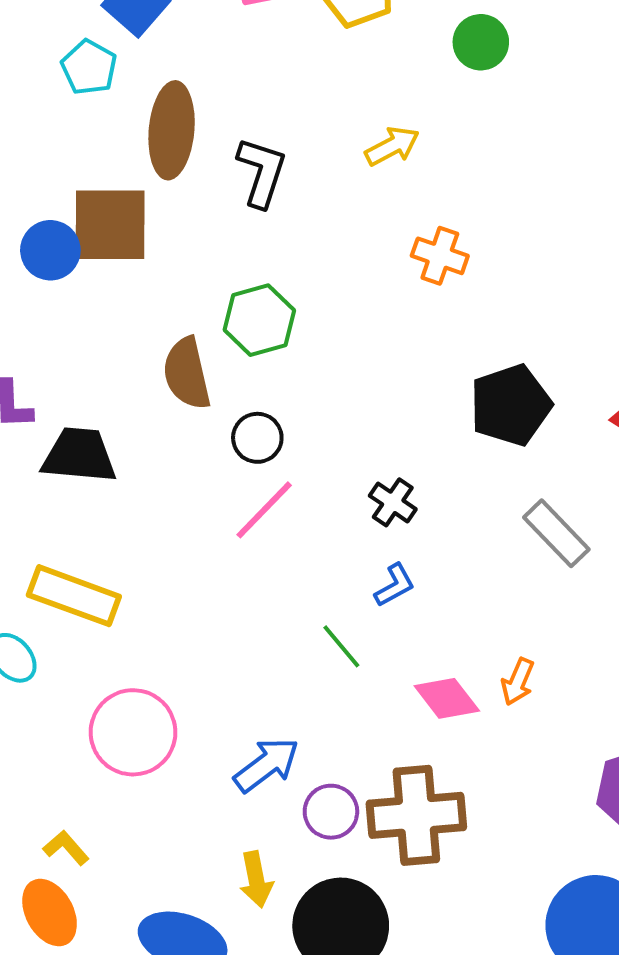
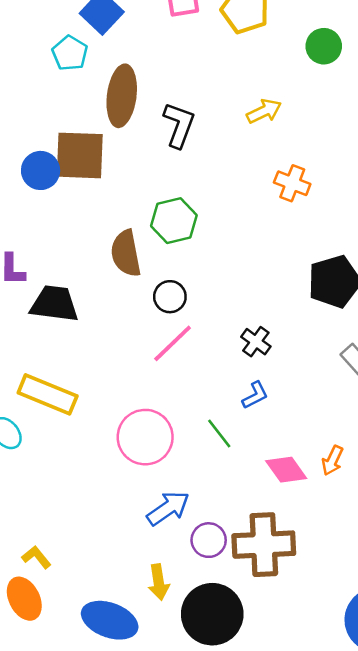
pink circle: (133, 732) -> (145, 437), moved

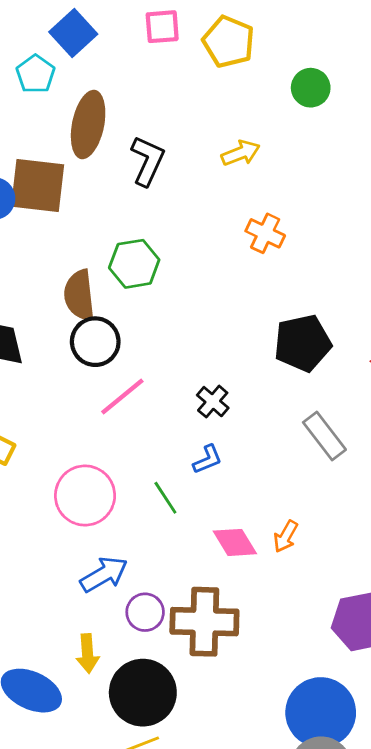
black circle: (170, 297) -> (95, 342), moved, size x1.4

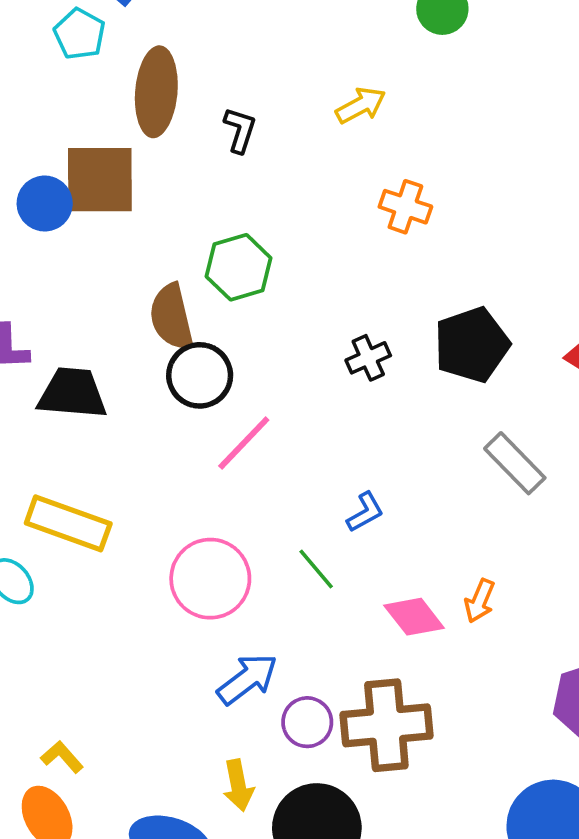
black L-shape: (148, 161) -> (240, 130), size x0.7
black cross: (213, 402) -> (368, 358), moved, turned 32

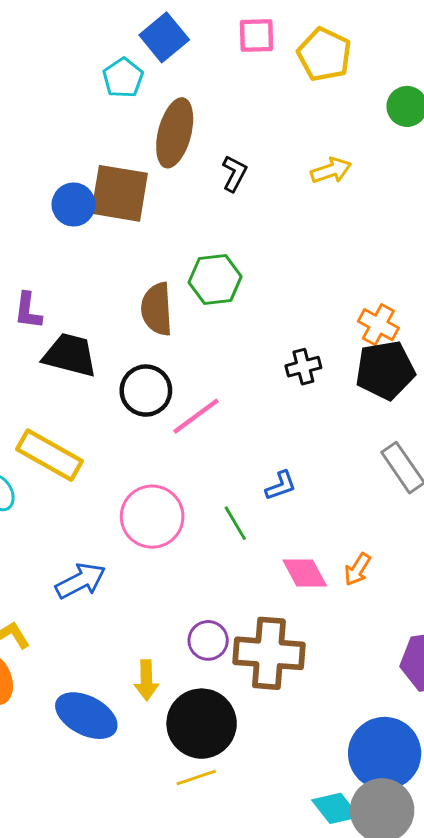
orange cross: (405, 207) -> (378, 325), moved
black circle: (200, 375) -> (146, 391), moved
blue arrow: (247, 679) -> (81, 581), moved

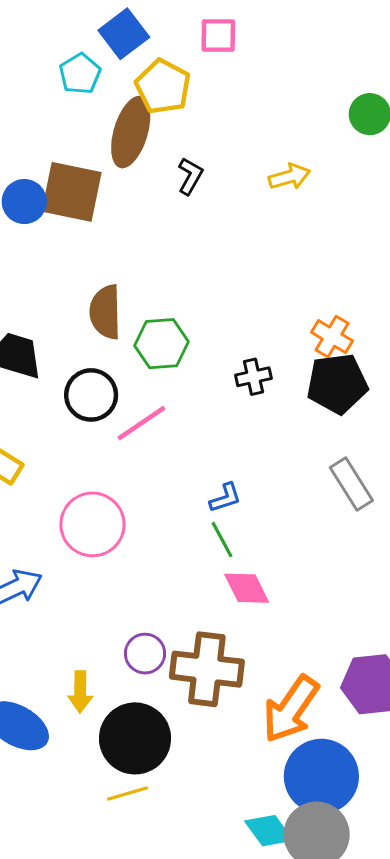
yellow pentagon: (324, 55) -> (163, 87), moved
green hexagon: (215, 279) -> (161, 344), moved
green line: (235, 523) -> (222, 540), moved
orange arrow: (357, 569) -> (291, 709), moved, size x2.0

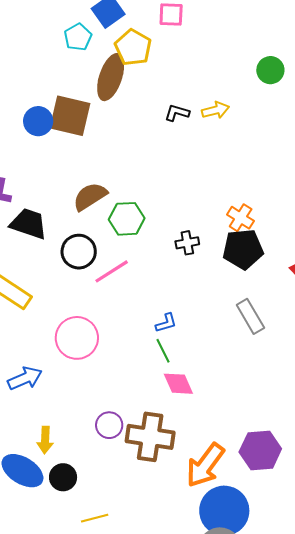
black L-shape: (190, 176) -> (177, 113), moved, turned -105
brown semicircle: (105, 312) -> (90, 197), turned 57
yellow arrow: (80, 692) -> (45, 440), moved
black circle: (135, 738) -> (63, 477), moved, size x0.6

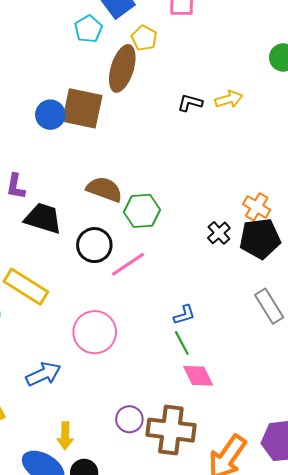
yellow pentagon: (133, 47) -> (144, 38), size x0.7
brown semicircle: (90, 197) -> (104, 189), turned 54
black cross: (187, 243) -> (219, 233), moved, turned -30

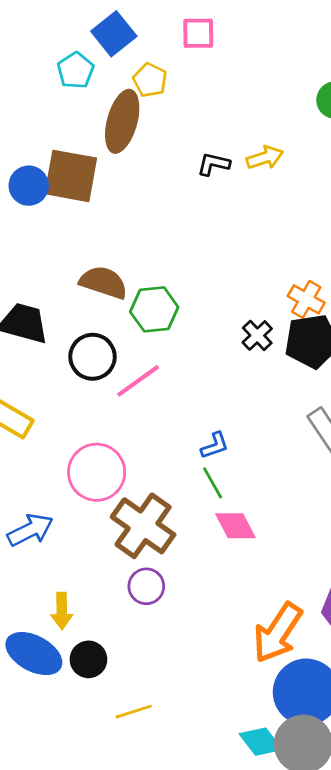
brown cross: (171, 430) -> (143, 526), moved, turned 30

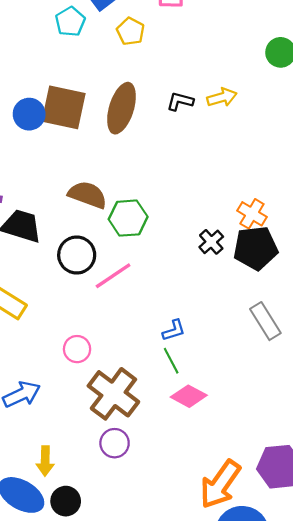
brown ellipse: (122, 121) -> (121, 108), moved
pink circle: (97, 472) -> (77, 349), size x0.6
pink diamond: (236, 526) -> (189, 396), turned -36

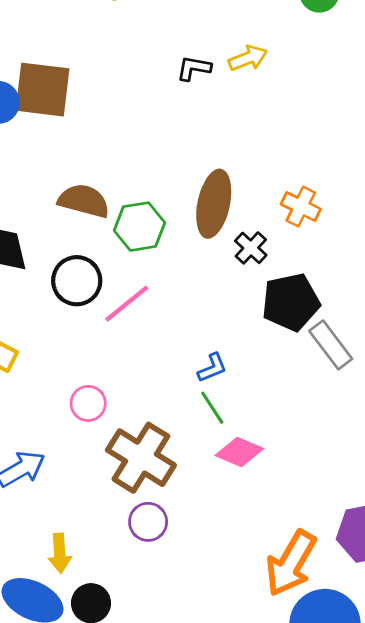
brown ellipse: (121, 108) -> (214, 204), moved
black pentagon: (255, 248) -> (291, 302), moved

